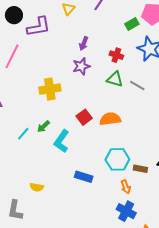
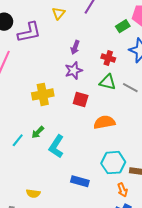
red square: (84, 117) -> (81, 99), moved, turned -35

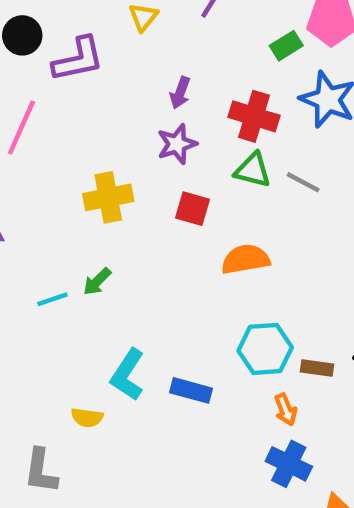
red cross: (108, 58) -> (254, 116), size x1.5
cyan line: (18, 140) -> (52, 299), turned 32
cyan L-shape: (56, 146) -> (128, 375), moved

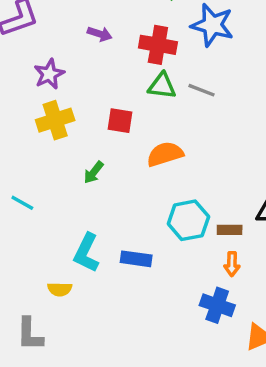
purple arrow: (180, 93) -> (100, 34), turned -85
purple star: (177, 144) -> (49, 74), moved
green arrow: (97, 282) -> (94, 172), moved
cyan line: (52, 299) -> (22, 203), turned 55
orange arrow: (286, 410) -> (232, 264), moved, turned 30

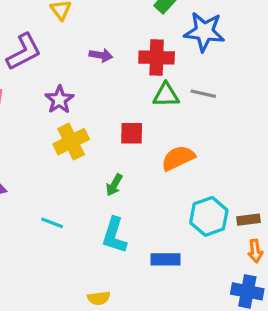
cyan L-shape: (86, 253) -> (114, 235), moved

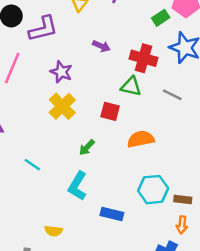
green triangle: (166, 95) -> (131, 86), moved
purple star: (59, 100) -> (61, 72), turned -30
yellow cross: (71, 142) -> (62, 106), turned -32

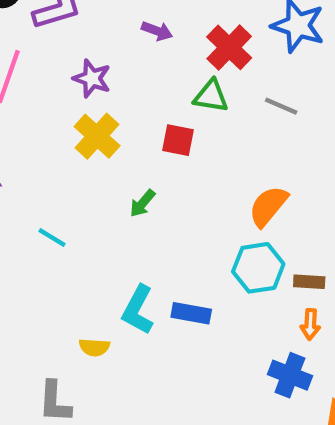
red cross: (143, 58) -> (229, 47), turned 32
orange semicircle: (141, 139) -> (268, 206), moved, turned -36
cyan L-shape: (77, 186) -> (138, 310), moved

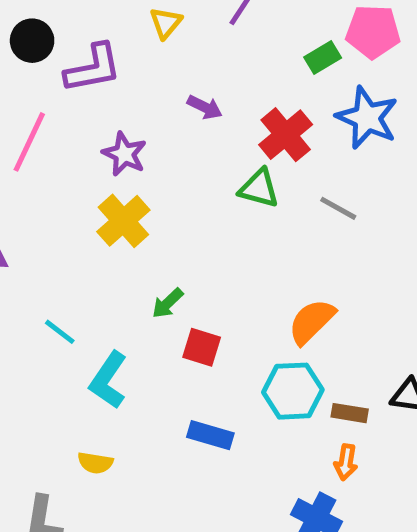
red square: (178, 140) -> (202, 347), moved
cyan L-shape: (138, 310) -> (108, 380), moved

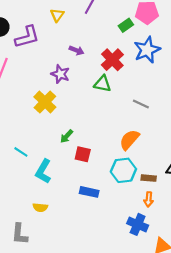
blue star: (367, 118) -> (147, 50), turned 30
purple star: (124, 154) -> (60, 74), moved
gray line: (338, 208) -> (141, 104), moved

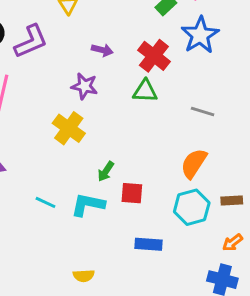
cyan L-shape: (43, 171) -> (88, 205), moved, turned 80
brown rectangle: (149, 178) -> (232, 201), moved
orange arrow: (149, 199) -> (233, 243), turned 56

